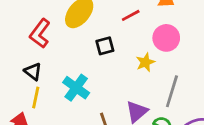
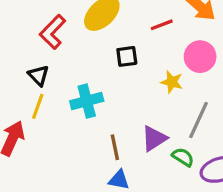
yellow star: (145, 62) -> (172, 82), turned 30
cyan cross: (76, 88) -> (87, 101), turned 32

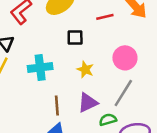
pink circle: (200, 57) -> (125, 58), moved
yellow star: (172, 82) -> (85, 69), moved
green semicircle: (183, 157) -> (108, 120), turned -56

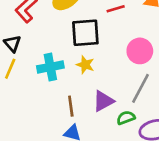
black square: (75, 38) -> (85, 33), size x1.6
yellow star: (85, 69) -> (85, 65), moved

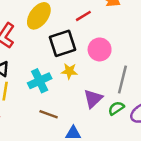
pink circle: (140, 51) -> (100, 49), moved
brown line: (71, 106) -> (49, 114), moved, turned -48

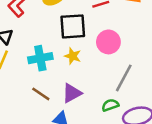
purple triangle: (93, 99) -> (72, 93), moved

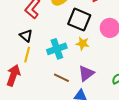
black square: (73, 26) -> (79, 20), turned 35

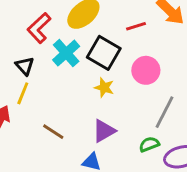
cyan cross: (57, 49) -> (66, 53), moved, turned -30
brown line: (61, 78) -> (53, 132), moved

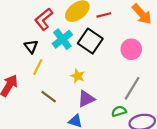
red line: (136, 26) -> (104, 15), moved
pink circle: (146, 70) -> (131, 49), moved
yellow star: (104, 88) -> (78, 76), moved
yellow line: (23, 93) -> (38, 67), moved

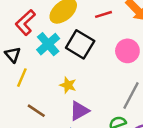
red line: (104, 15) -> (104, 14), moved

